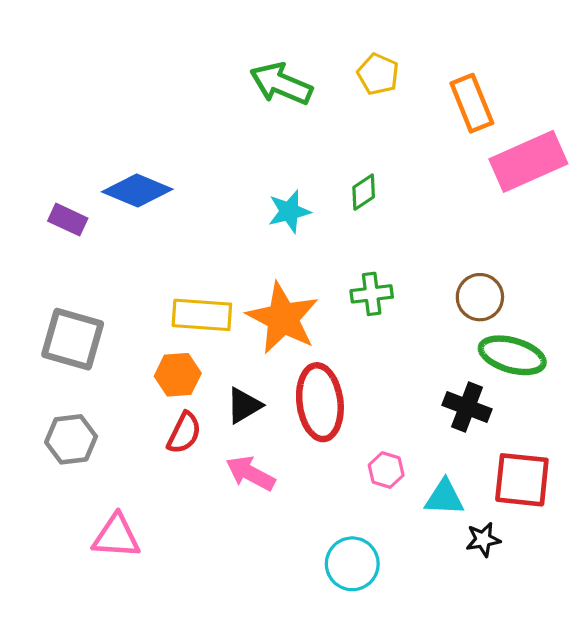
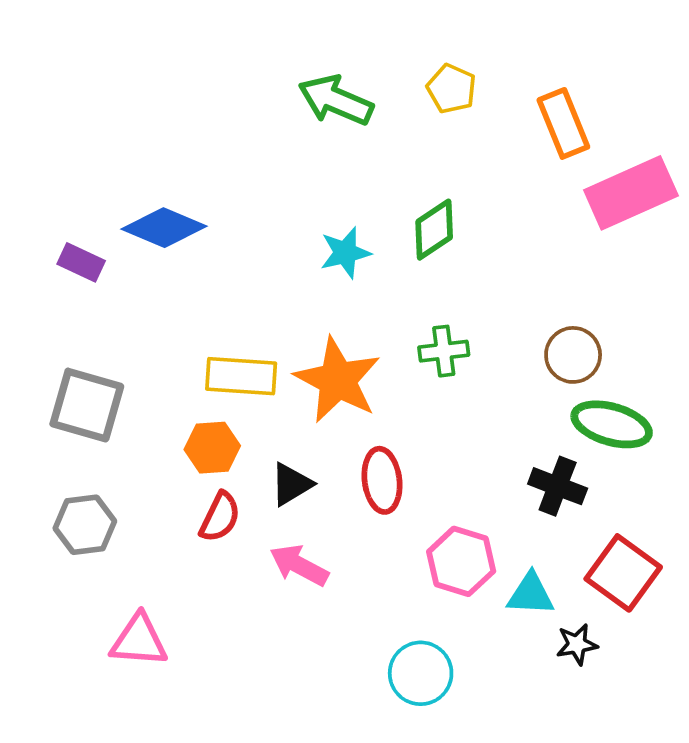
green diamond: (364, 192) -> (434, 230), size x1.4
red ellipse: (320, 402) -> (382, 480), size x0.7
pink hexagon: (386, 470) -> (461, 561), size x1.6
red square: (522, 480) -> (623, 573), turned 30

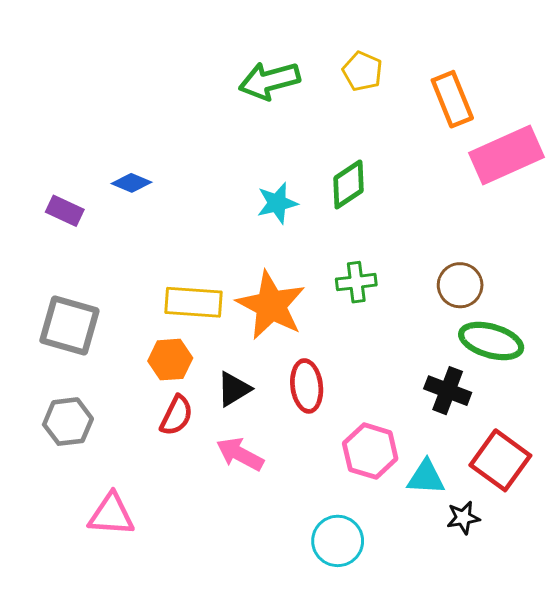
green arrow: (336, 100) -> (269, 81), turned -38
blue diamond: (164, 228) -> (131, 183), size x0.6

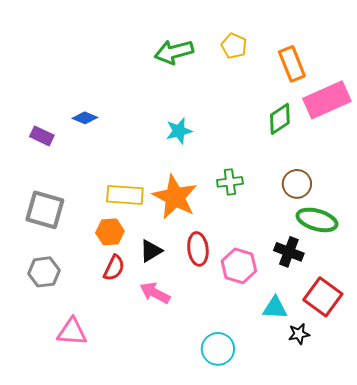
green diamond: (348, 184) -> (280, 119), moved
pink hexagon: (370, 451) -> (239, 266), moved

